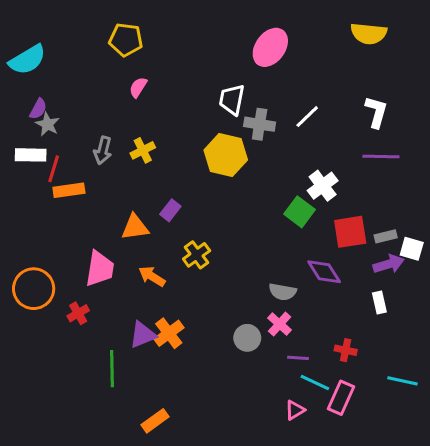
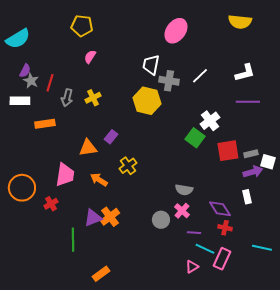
white L-shape: (376, 112) -> (245, 73), turned 60
red line: (54, 169) -> (50, 83), moved
purple diamond: (324, 272) -> (220, 209), moved

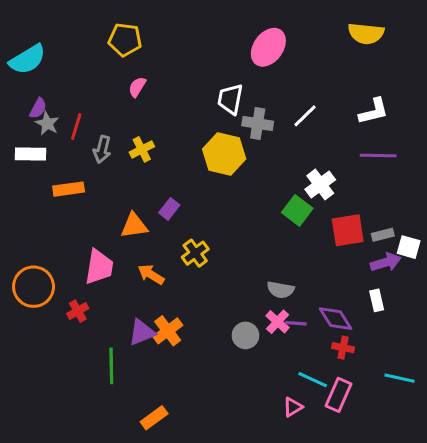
purple line: (194, 233) -> (296, 323), moved

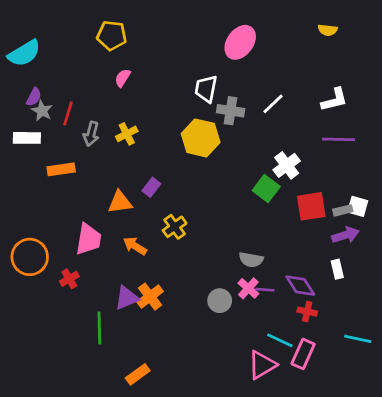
yellow semicircle: (366, 34) -> (328, 30), size x0.6
white square: (409, 247) -> (358, 206), moved
pink triangle: (293, 407) -> (262, 365), size x1.6

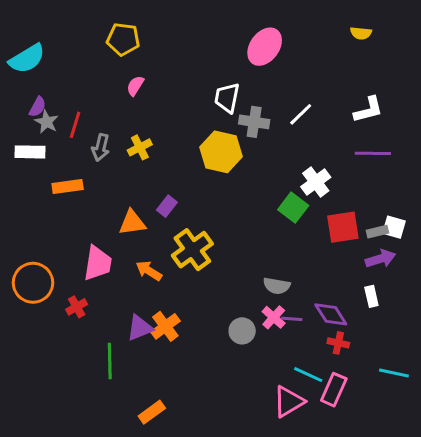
yellow cross: (175, 227) -> (192, 250), size x1.5

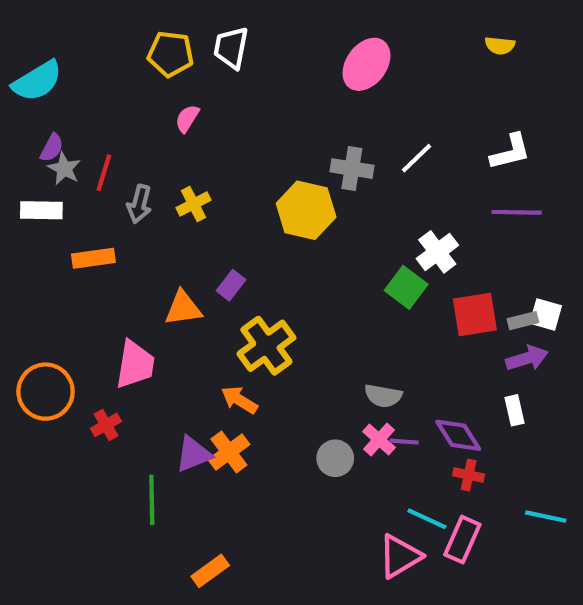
white trapezoid: (227, 98) -> (231, 48), moved
orange arrow: (149, 271) -> (239, 400), moved

